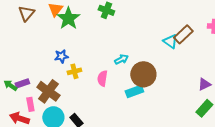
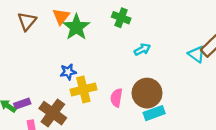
cyan arrow: (121, 59) -> (142, 49), moved
yellow cross: (74, 71) -> (83, 90), size x1.5
brown circle: (143, 74) -> (147, 93), moved

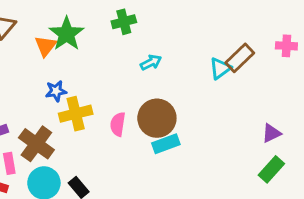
orange triangle: (61, 16) -> (45, 46), moved
green cross: (121, 18) -> (124, 22), turned -36
cyan triangle: (196, 54) -> (220, 68), turned 48

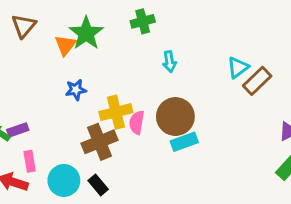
brown rectangle: (240, 58) -> (257, 81), moved
cyan arrow: (151, 62) -> (169, 62), turned 108
yellow cross: (76, 114) -> (116, 112), moved
brown cross: (36, 144) -> (100, 142), moved, turned 32

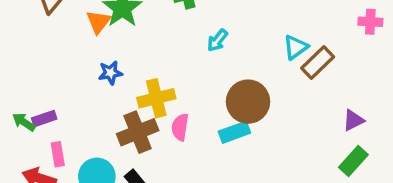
cyan arrow: (169, 62) -> (217, 40), turned 48
brown circle: (175, 117) -> (248, 102), moved
pink semicircle: (137, 122) -> (180, 127), moved

